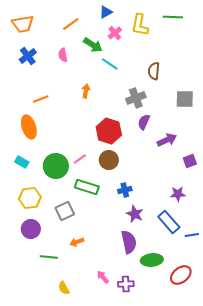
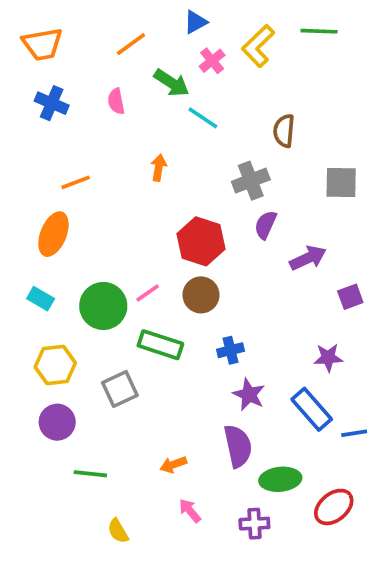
yellow L-shape: (140, 25) -> (258, 46), turned 35
blue cross: (28, 56) -> (52, 103), turned -30
orange ellipse: (29, 127) -> (53, 234), turned 40
orange arrow: (77, 242) -> (173, 465), moved
purple cross: (126, 284) -> (254, 524), moved

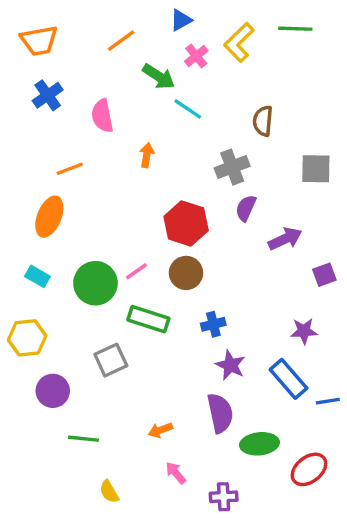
pink semicircle: (116, 101) -> (102, 116), moved, size x1.4
blue cross: (52, 103) -> (48, 95), turned 32
yellow hexagon: (55, 365) -> (27, 338), moved
purple cross: (254, 524) -> (224, 497), moved

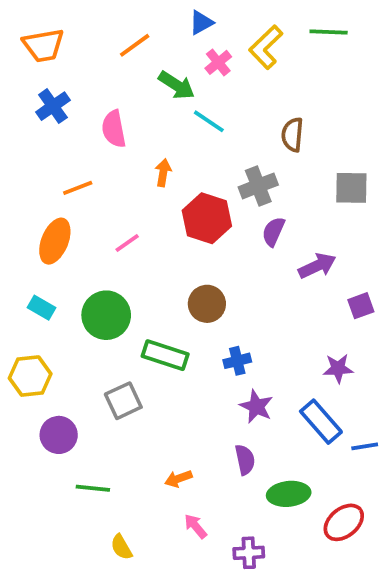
red hexagon: (186, 223) -> (207, 218), moved
pink line: (136, 271) -> (127, 243), moved
purple semicircle: (220, 413) -> (245, 460), size x0.7

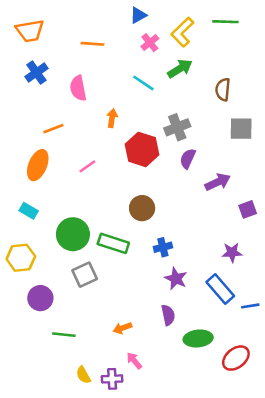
orange line: (135, 45) -> (93, 44), moved, turned 40
green arrow: (177, 85) -> (180, 69), moved, turned -65
brown semicircle: (292, 135) -> (223, 89), moved
green circle: (106, 315) -> (73, 234), moved
purple cross: (249, 553) -> (112, 379), moved

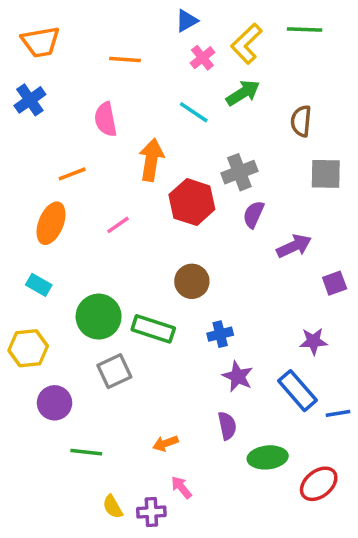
blue cross: (36, 73) -> (30, 100), moved
orange arrow: (112, 118) -> (151, 160), size x1.6

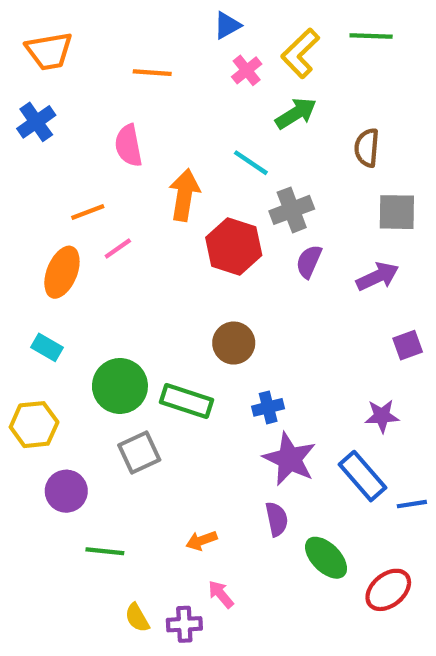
cyan line: (194, 112) -> (251, 163), moved
pink line: (118, 225) -> (118, 249), moved
purple arrow: (294, 246) -> (378, 276), moved
purple star: (238, 376) -> (290, 459), size x1.4
green ellipse: (268, 457) -> (326, 558), turned 51

